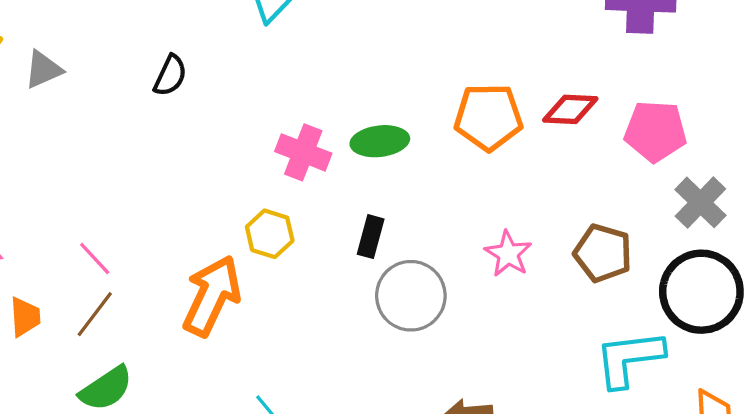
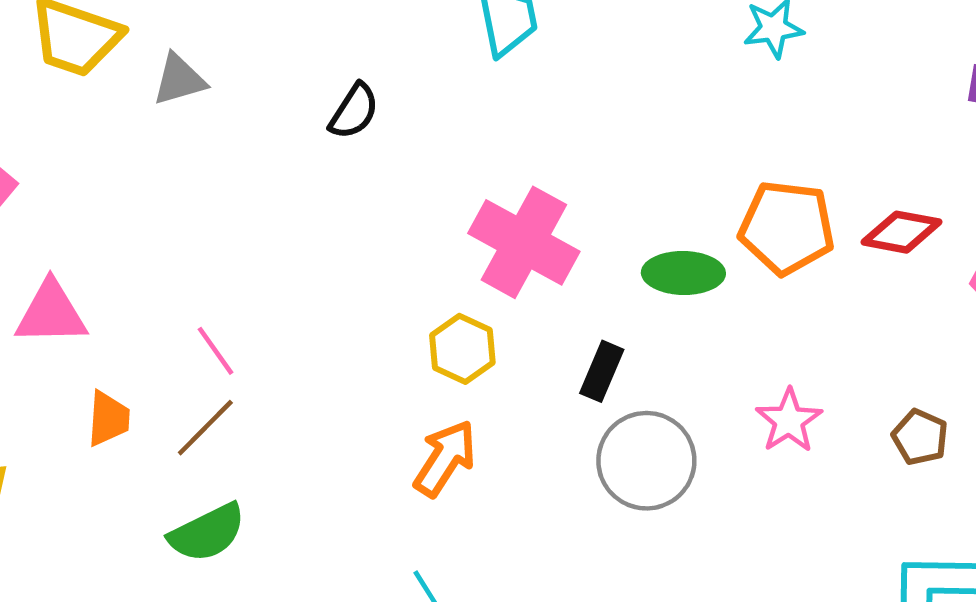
green ellipse: (380, 141) -> (683, 273), moved
pink cross: (303, 152) -> (524, 242), size x1.4
brown pentagon: (603, 253) -> (920, 437), size x0.7
orange arrow: (212, 296) -> (445, 458), moved, size x0.7

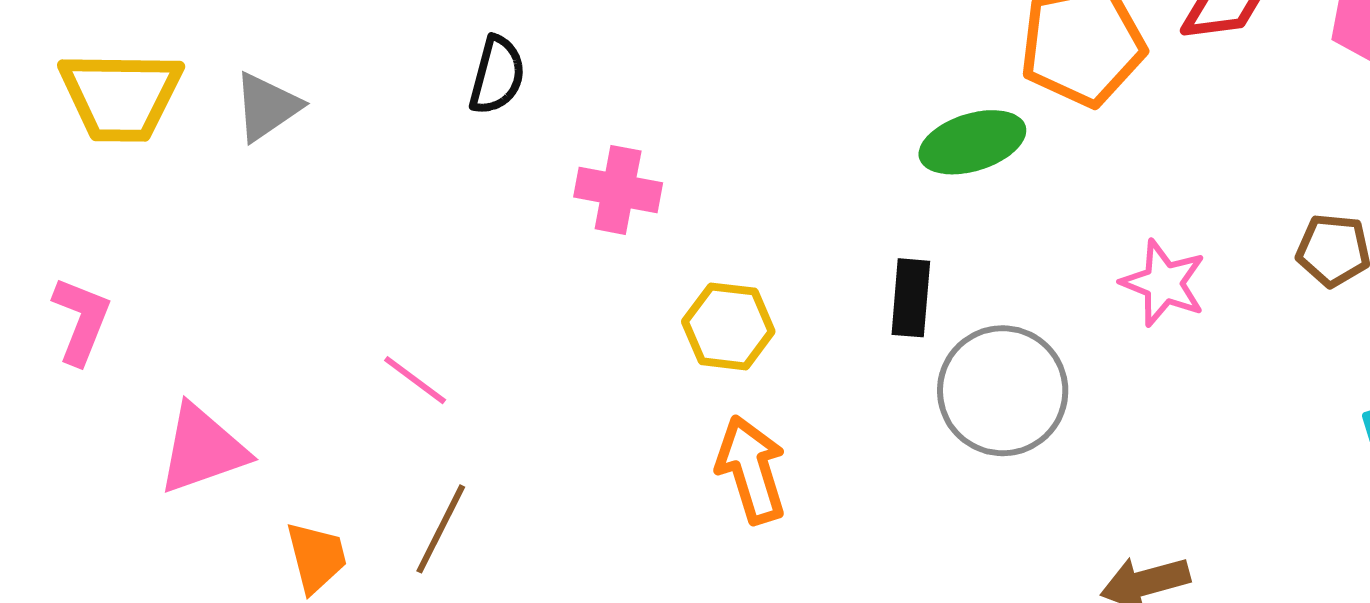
pink cross: (524, 242) -> (618, 190), moved, size x0.6
pink line: (216, 351) -> (415, 380), moved
orange arrow: (445, 458) -> (751, 470), turned -32

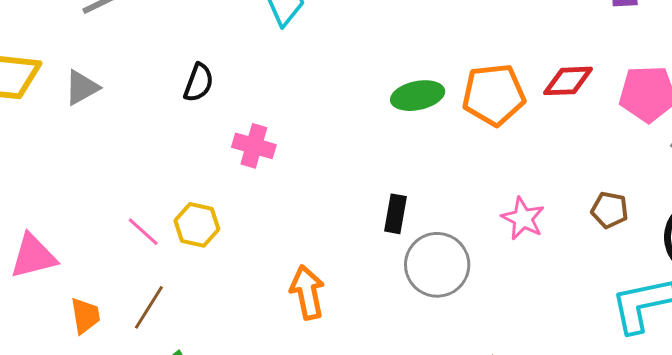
green ellipse: (972, 142) -> (418, 96), moved
yellow hexagon: (728, 326) -> (197, 225), moved

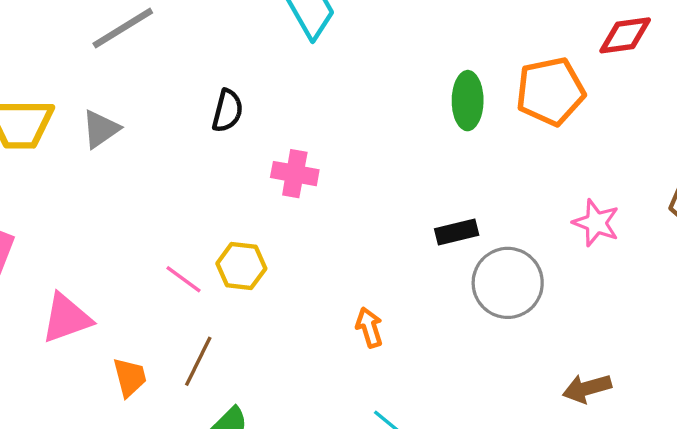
red diamond: (568, 81) -> (625, 35), moved
green ellipse: (418, 96) -> (468, 101), turned -72
black rectangle: (396, 214) -> (457, 232), turned 72
orange arrow: (307, 292) -> (369, 327), size x0.7

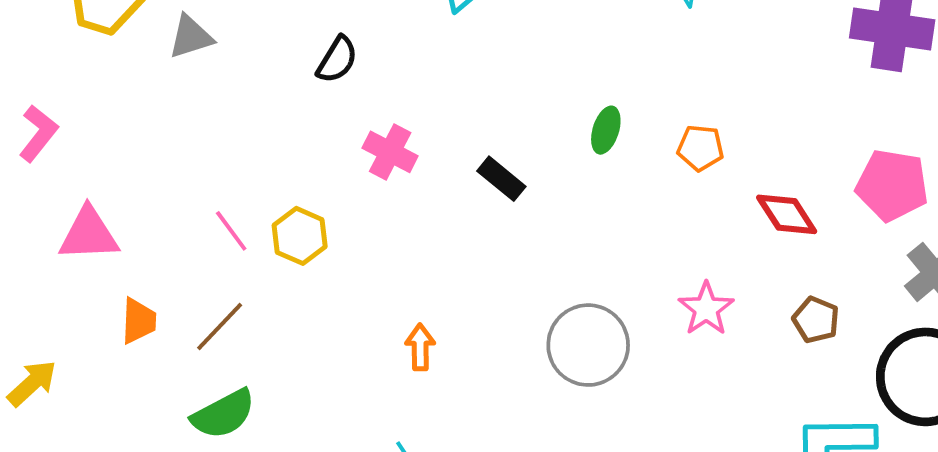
red diamond: (625, 35) -> (787, 214), moved, turned 48
orange pentagon: (550, 91) -> (700, 148), size x0.6
green ellipse: (468, 101) -> (606, 130), size x0.7
black rectangle: (457, 232) -> (501, 179), moved, turned 36

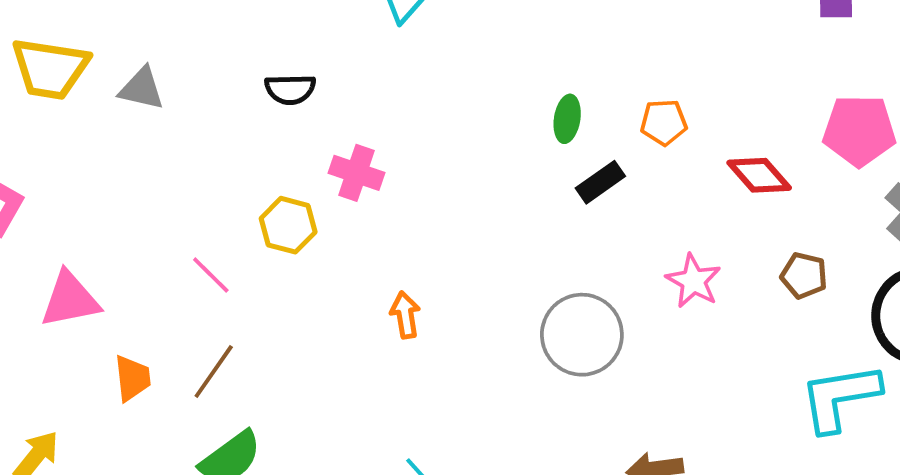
gray triangle: (191, 37) -> (142, 89), turned 39
black semicircle: (337, 60) -> (290, 89), turned 66
black rectangle: (501, 179) -> (600, 182), moved, turned -66
yellow hexagon: (300, 236) -> (288, 225), moved
orange arrow: (420, 347) -> (405, 315), moved

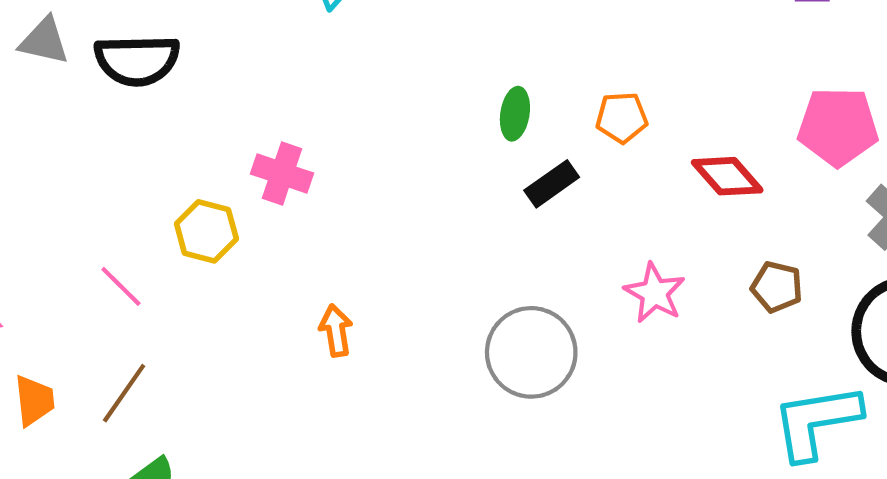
gray triangle: (142, 89) -> (44, 41), moved
black semicircle: (290, 89) -> (137, 60), moved, size x1.5

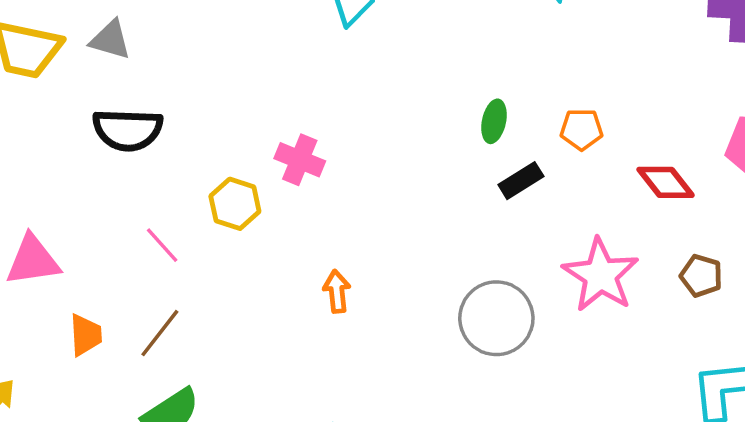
black semicircle: (137, 60) -> (128, 130), moved
pink star: (655, 293) -> (601, 275), size x1.5

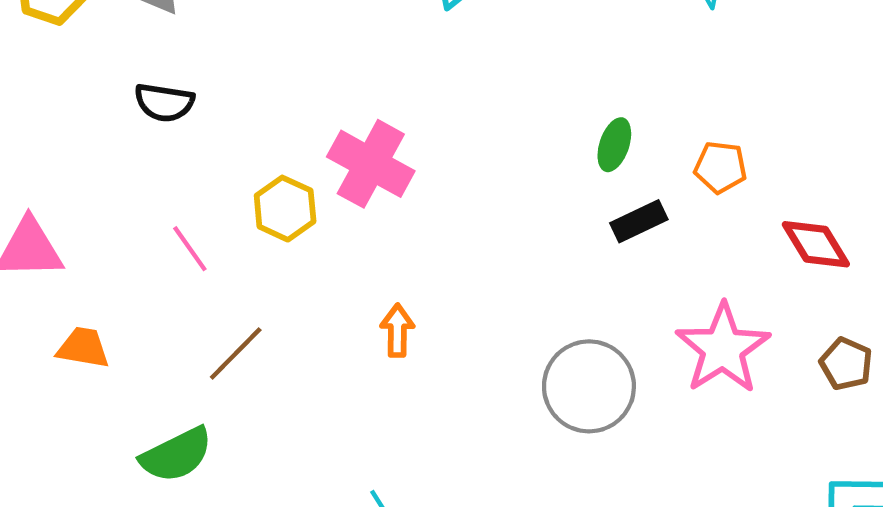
black semicircle: (128, 130) -> (164, 102), size x0.7
pink cross: (300, 160) -> (371, 164), size x1.4
brown line: (160, 333) -> (236, 353), moved
orange trapezoid: (86, 335) -> (83, 348), turned -84

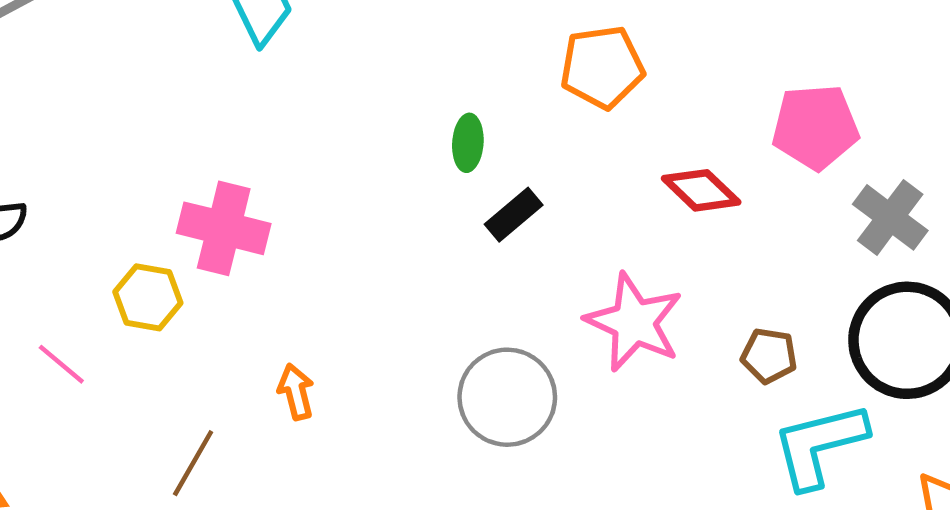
orange pentagon: (721, 167) -> (602, 67), moved, size x1.5
brown line: (236, 353) -> (193, 463), moved
brown pentagon: (846, 364) -> (769, 356), moved

